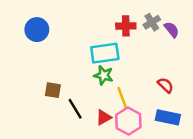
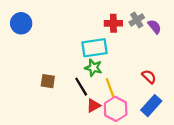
blue circle: (37, 30) -> (21, 23), moved
black line: (75, 109) -> (81, 87), moved
blue rectangle: (168, 117) -> (151, 106), turned -60

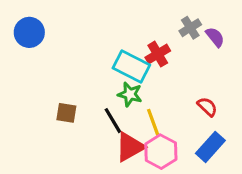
red cross: (113, 23) -> (158, 54), moved, turned -30
cyan rectangle: (94, 48) -> (131, 66), turned 35
red triangle: (93, 106) -> (130, 147), size x1.5

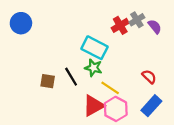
red cross: (158, 54) -> (120, 25), moved
black line: (113, 121) -> (71, 77), moved
yellow line: (153, 122) -> (110, 88), turned -36

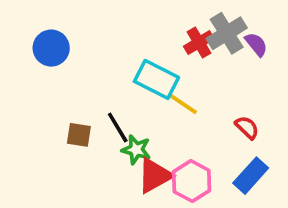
gray cross: (137, 20) -> (227, 33), size x1.5
blue circle: (21, 23) -> (51, 48), moved
green star: (93, 68) -> (136, 150), moved
yellow line: (110, 88) -> (182, 103), moved

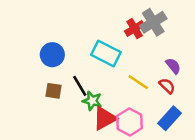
purple semicircle: (256, 44) -> (173, 66), moved
blue circle: (51, 48) -> (52, 55), moved
yellow line: (182, 103) -> (138, 82), moved

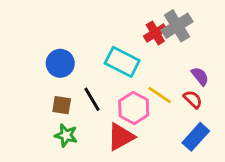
green star: (92, 101) -> (66, 135), moved
pink hexagon: (130, 122) -> (134, 108), moved

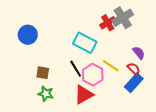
blue circle: (60, 63) -> (28, 35), moved
black line: (92, 99) -> (76, 69), moved
blue rectangle: (196, 137) -> (134, 83), moved

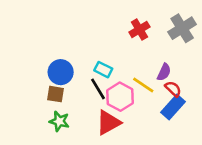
gray cross: (123, 18) -> (182, 28), moved
blue circle: (28, 35) -> (61, 72), moved
cyan rectangle: (85, 43) -> (103, 70), moved, size x0.6
purple semicircle: (139, 53) -> (164, 72), moved, turned 64

